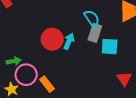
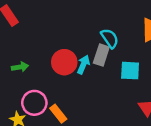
gray rectangle: (95, 33) -> (101, 55), moved
green arrow: (14, 61) -> (20, 67), moved

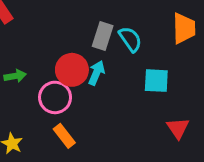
gray rectangle: (101, 55) -> (103, 36), moved
pink circle: (34, 103) -> (55, 97), moved

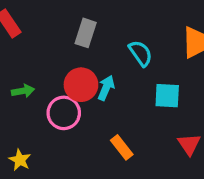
gray rectangle: (103, 36) -> (86, 33), moved
orange rectangle: (64, 136) -> (122, 147), moved

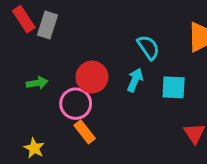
gray rectangle: (86, 33) -> (47, 25), moved
cyan arrow: (106, 88) -> (135, 80), moved
orange rectangle: (122, 147) -> (85, 132), moved

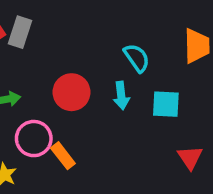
cyan arrow: (135, 80) -> (121, 96), turned 150
pink circle: (76, 104) -> (34, 139), moved

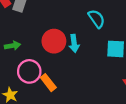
cyan arrow: (121, 96) -> (74, 43), moved

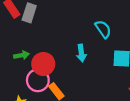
red circle: (54, 41) -> (43, 64), moved

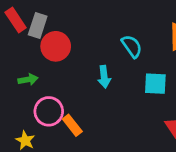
red circle: (43, 64) -> (56, 46), moved

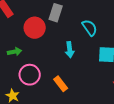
gray rectangle: (38, 26) -> (56, 13), moved
orange rectangle: (72, 125) -> (61, 84), moved

